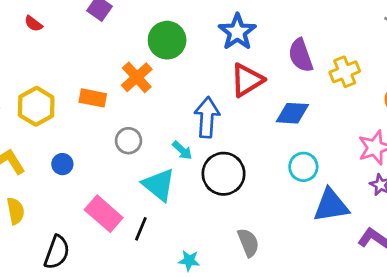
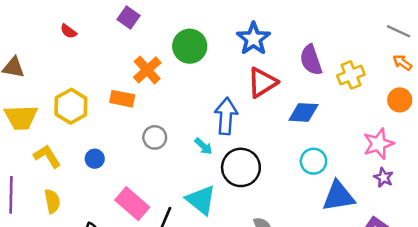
orange cross: (137, 77) -> (147, 70), moved
cyan triangle: (159, 185) -> (201, 200), moved

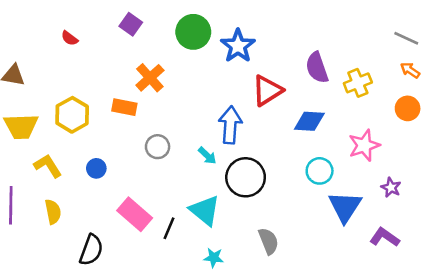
blue star: (253, 39) -> (238, 46), moved
green circle: (190, 46) -> (193, 32), moved
pink star: (378, 144) -> (364, 145), moved
blue triangle: (338, 196) -> (345, 207), turned -48

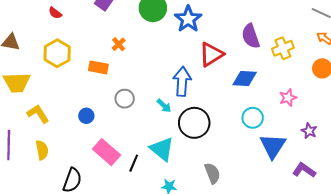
orange cross: (150, 78) -> (119, 44), size x0.6
yellow hexagon: (72, 115) -> (57, 53), moved
pink star: (364, 145) -> (288, 98), size x0.7
blue circle: (96, 168) -> (86, 116), moved

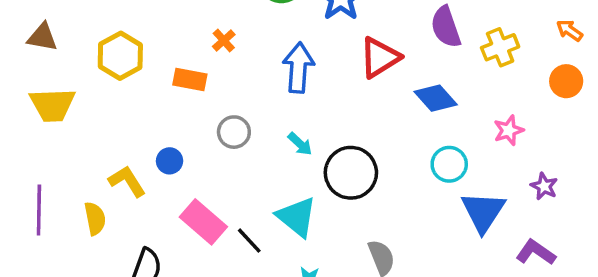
blue diamond: (245, 78) -> (436, 98), turned 45
blue arrow: (182, 82) -> (298, 68), moved
yellow L-shape: (38, 114) -> (127, 181), moved
black line: (134, 163) -> (249, 241), turned -66

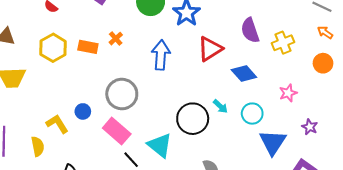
orange rectangle: (190, 79) -> (88, 47), moved
gray circle: (234, 132) -> (122, 94), size x1.6
cyan arrow: (300, 144) -> (220, 106), moved
pink rectangle: (203, 222) -> (117, 131), moved

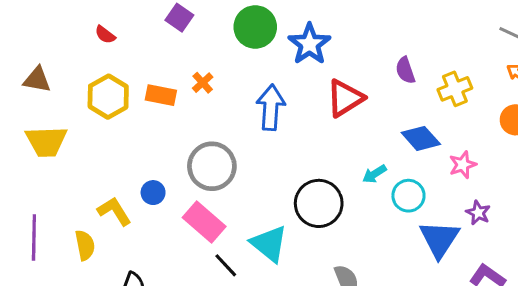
purple semicircle: (250, 30) -> (405, 70), size x0.7
blue diamond: (244, 73) -> (421, 138), moved
cyan arrow: (220, 106) -> (374, 174), moved, turned 105
purple star: (310, 127) -> (478, 213), moved

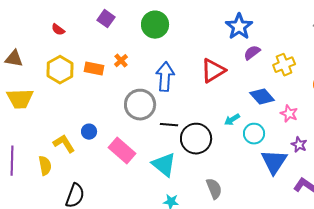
blue star: (309, 44) -> (239, 27), moved
purple semicircle: (405, 70) -> (252, 53), turned 72
pink star: (463, 165) -> (289, 114), turned -30
gray circle: (212, 166) -> (140, 105), moved
black line: (226, 265) -> (169, 125), moved, turned -42

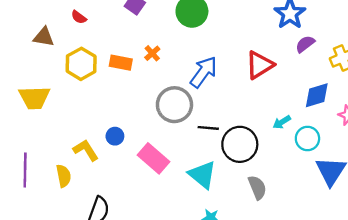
brown triangle: (14, 59) -> (44, 37), moved
blue arrow: (165, 77) -> (204, 72), turned 32
blue diamond: (262, 97) -> (317, 95), turned -65
gray semicircle: (214, 189) -> (257, 187), moved

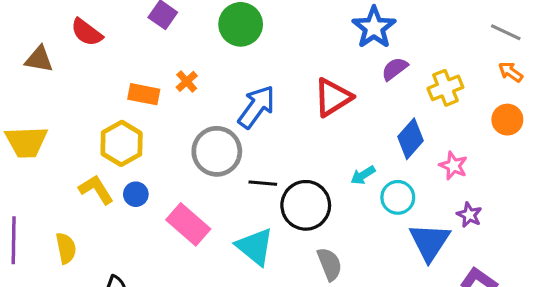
red semicircle: (79, 17) -> (87, 32), size x1.5
yellow hexagon: (81, 64) -> (122, 143), moved
blue diamond: (317, 95) -> (411, 139), turned -32
yellow L-shape: (86, 150) -> (96, 189), moved

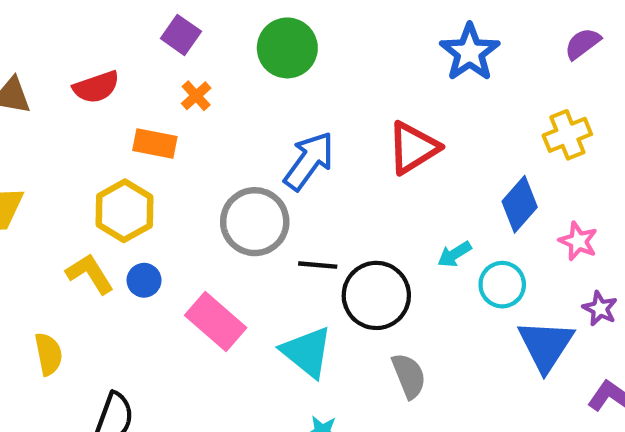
red semicircle: (87, 32) -> (96, 87), moved, turned -56
purple semicircle: (395, 69) -> (583, 44), moved
orange cross: (187, 81) -> (196, 96), moved

